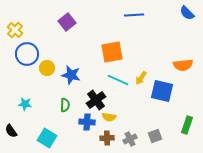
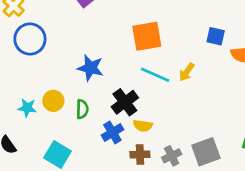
yellow circle: (47, 68) -> (53, 101), moved
blue square: (162, 91) -> (216, 36), moved, size x0.6
blue cross: (87, 122) -> (112, 132), turned -35
gray square: (155, 136) -> (206, 152), size x1.5

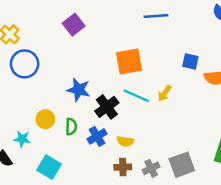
black cross: (125, 102) -> (107, 107), moved
cyan star: (27, 108) -> (22, 139), moved
blue cross: (112, 132) -> (97, 136), moved

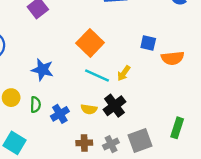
orange square: (129, 61) -> (90, 43), turned -36
black cross: (107, 107) -> (114, 106), moved
yellow semicircle: (125, 141) -> (89, 109), moved

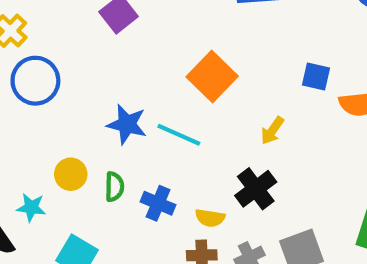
cyan line: (97, 76) -> (179, 135), moved
yellow semicircle: (89, 109) -> (210, 218), moved
blue cross: (60, 114) -> (158, 203), turned -36

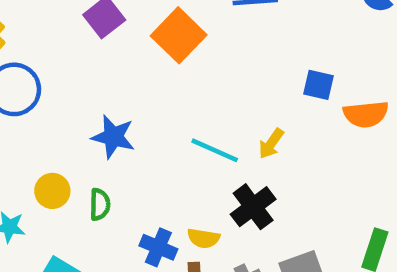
orange square: (212, 77) -> (179, 35), moved
cyan line: (179, 135) -> (215, 150), moved
blue cross: (158, 203) -> (158, 247), moved

